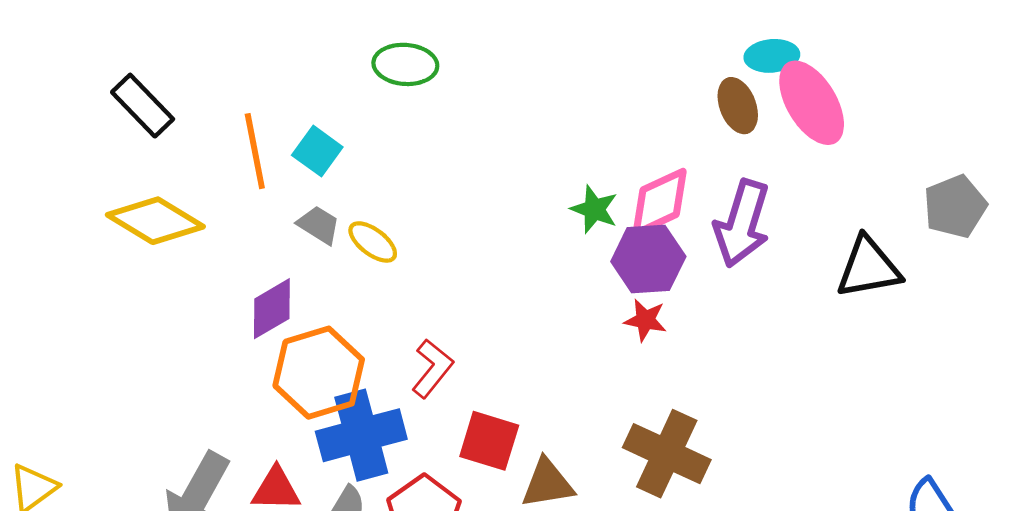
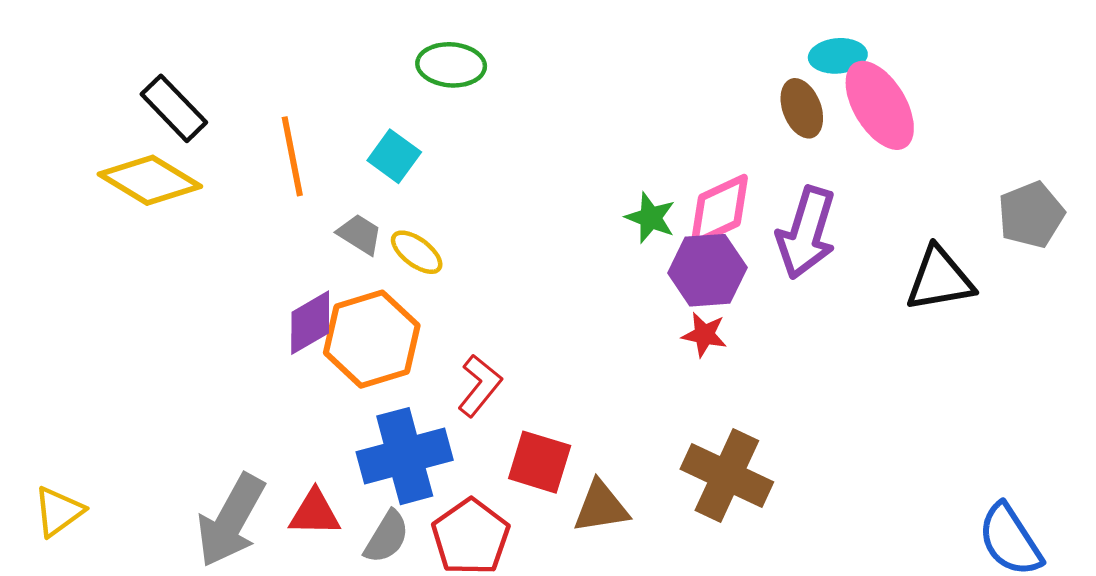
cyan square: (317, 151) -> (394, 156), moved
yellow diamond: (155, 221) -> (150, 180), moved
orange hexagon: (319, 373) -> (372, 339), moved

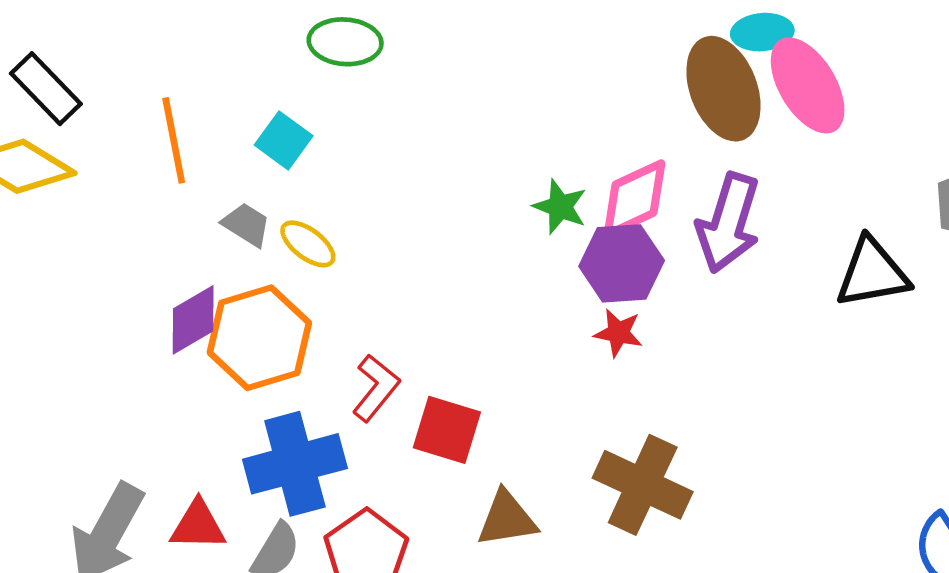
brown ellipse: (802, 108) -> (723, 89), size x1.6
red square: (540, 462) -> (447, 430), moved

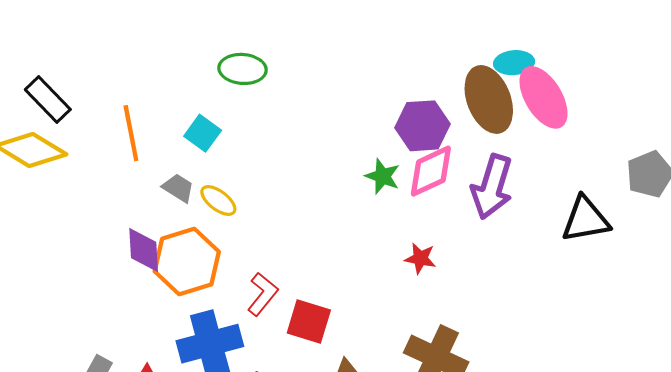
purple hexagon: (622, 263) -> (422, 126), moved
purple diamond: (193, 320) -> (144, 250), turned -63

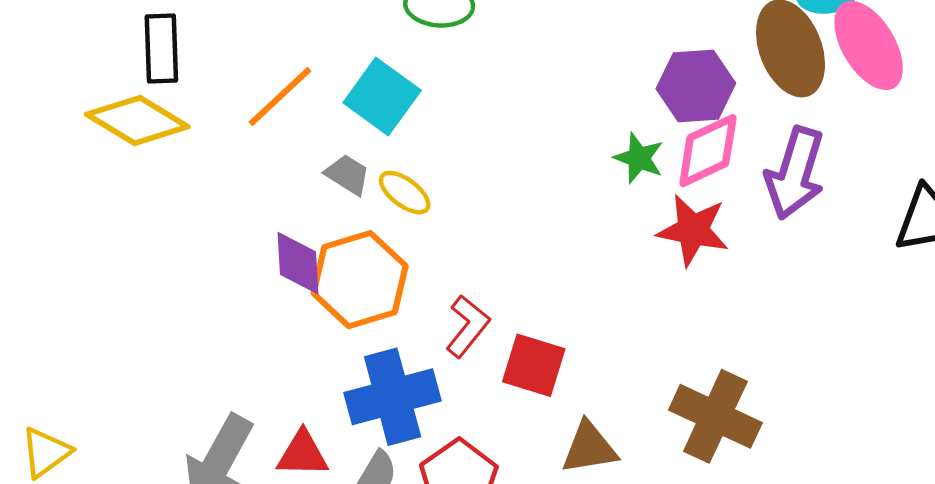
black rectangle: (48, 99) -> (161, 48), turned 42
orange line: (131, 133) -> (280, 96), turned 58
cyan square: (203, 133) -> (382, 96), size x1.4
red star: (420, 258) -> (693, 230), moved, size x1.6

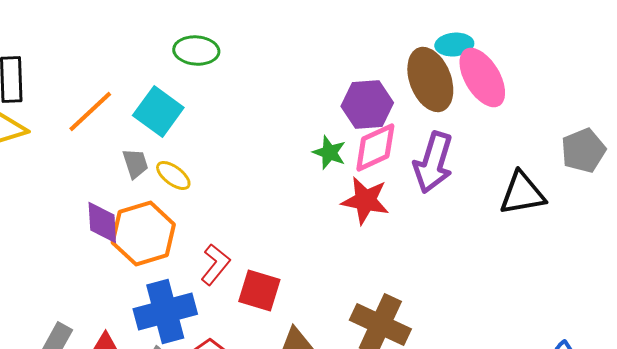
gray trapezoid: (348, 175) -> (135, 164), turned 40

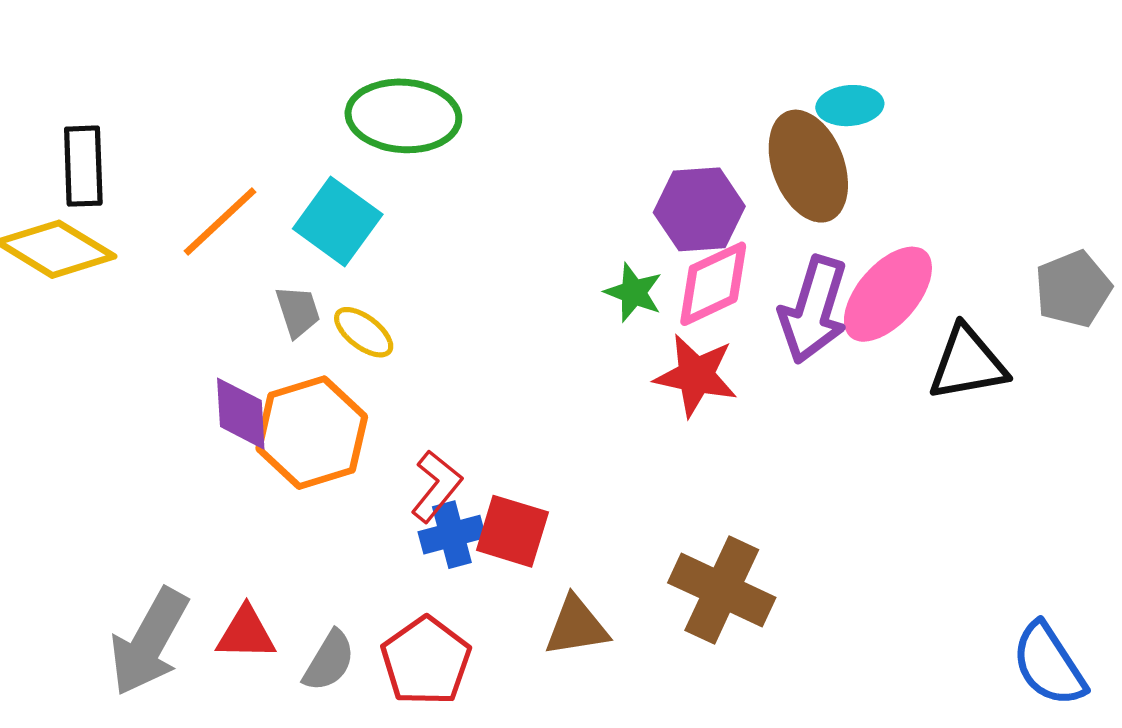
green ellipse: (196, 51) -> (403, 116), size x1.4
pink ellipse: (482, 78) -> (888, 294), moved, turned 72
blue cross: (165, 312) -> (452, 535), moved, size x0.6

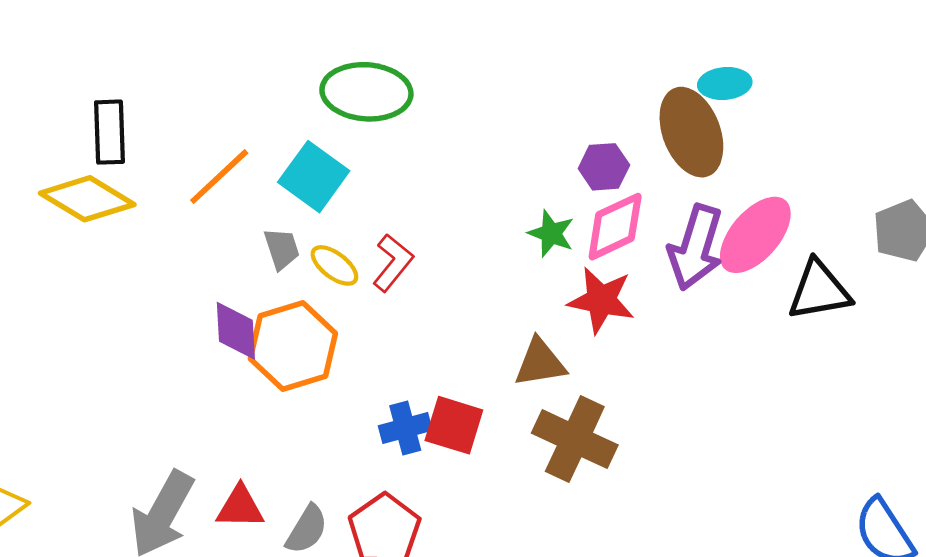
purple hexagon: (699, 209) -> (604, 167), size x0.7
red L-shape: (436, 486) -> (393, 263), moved
brown cross: (722, 590) -> (575, 439), moved
brown triangle: (576, 626) -> (540, 363), moved

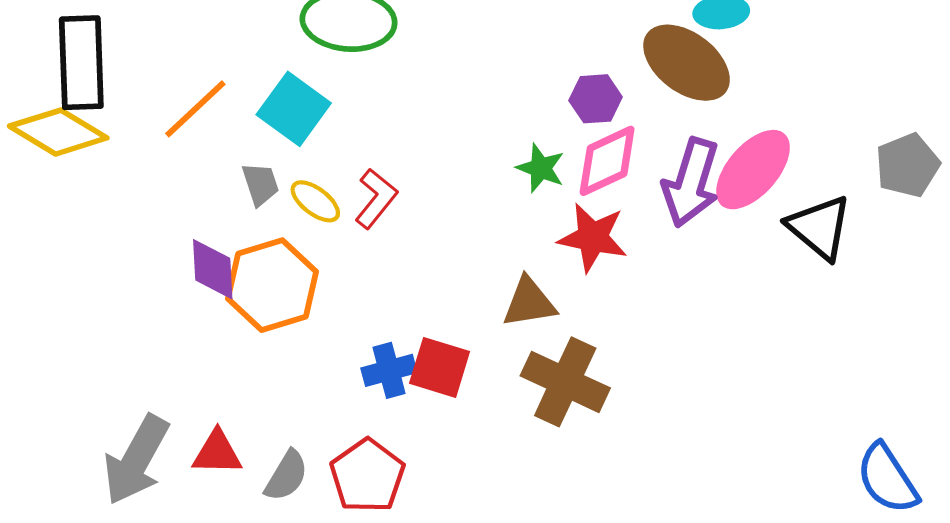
black rectangle: (109, 132) -> (81, 63), size x1.4
brown ellipse: (691, 132) -> (687, 63), turned -32
black triangle: (819, 290) -> (819, 227), turned 50

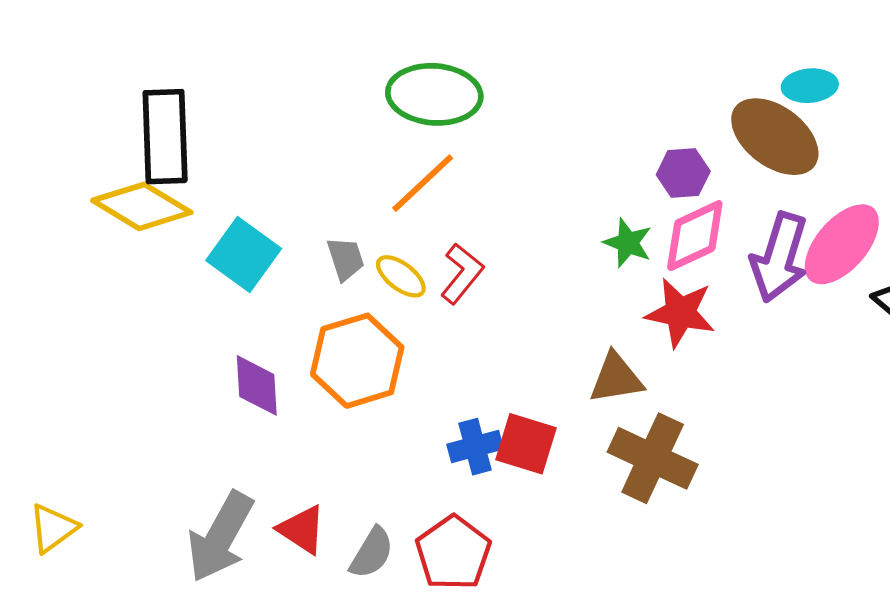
orange line: (195, 109) -> (423, 183), moved
cyan square: (294, 109) -> (244, 254), moved
purple diamond: (213, 269) -> (257, 385), moved
red triangle: (217, 453) -> (302, 530), turned 32

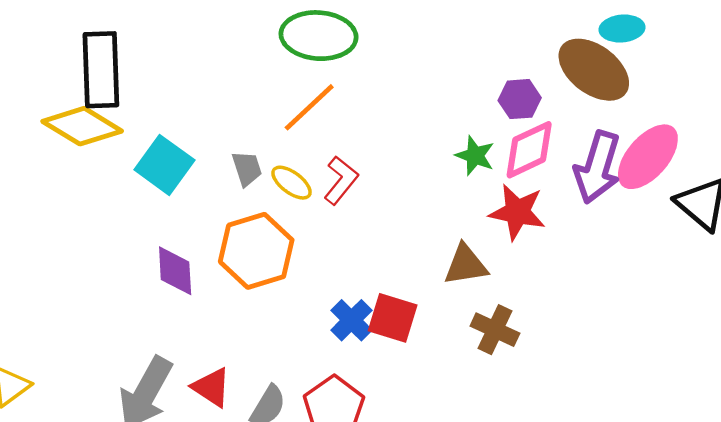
blue cross: (475, 447) -> (351, 320), turned -30
brown cross: (653, 458) -> (495, 330), size x0.7

